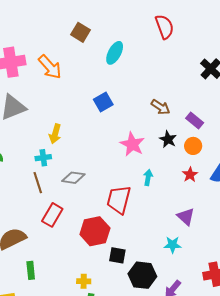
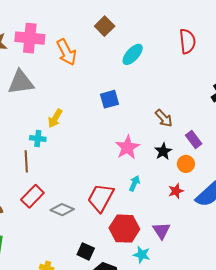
gray diamond: (73, 178) -> (62, 210), moved
red hexagon: (95, 231) -> (124, 229), moved

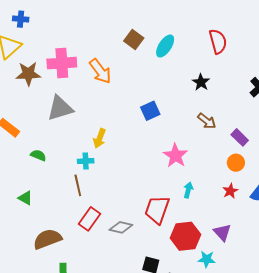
cyan ellipse: (133, 54) -> (165, 46), moved
black star: (163, 151) -> (201, 82), moved

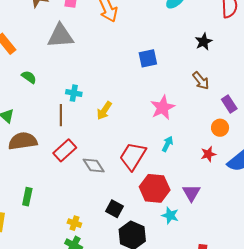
yellow arrow: (100, 138) -> (104, 111), moved
gray diamond: (121, 227) -> (94, 166), turned 30
brown semicircle: (47, 239) -> (23, 141), moved

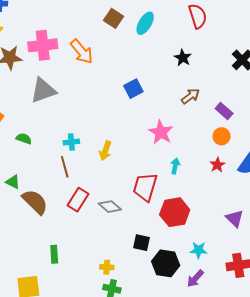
brown arrow: (201, 81) -> (190, 96), turned -72
brown semicircle: (23, 141) -> (35, 202), turned 68
purple triangle: (191, 193) -> (235, 218), moved
cyan star: (170, 215) -> (199, 250), moved

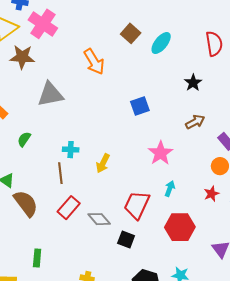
pink cross: (43, 45) -> (43, 24), moved, turned 32
green semicircle: (24, 139) -> (24, 139), turned -84
red hexagon: (175, 212) -> (180, 227), moved
black square: (142, 243) -> (126, 239), moved

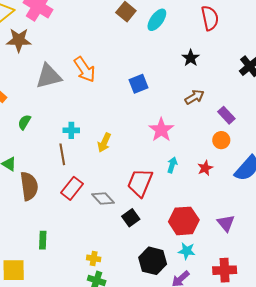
orange arrow: (94, 62) -> (85, 69), moved
red star: (212, 194) -> (205, 168), moved
brown semicircle: (26, 203) -> (29, 186), turned 32
red hexagon: (180, 227) -> (184, 221), moved
black square: (126, 239) -> (131, 218), turned 36

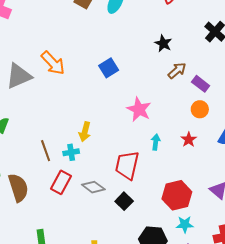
black star: (191, 58) -> (163, 43), moved
brown arrow: (194, 97) -> (177, 71), moved
cyan cross: (71, 130) -> (71, 152), moved

